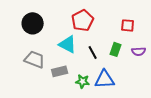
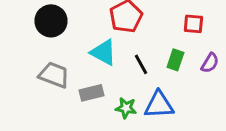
purple semicircle: (139, 51) -> (210, 63), turned -56

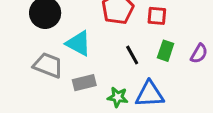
red square: (193, 24) -> (157, 16), moved
cyan triangle: (103, 52) -> (78, 43), moved

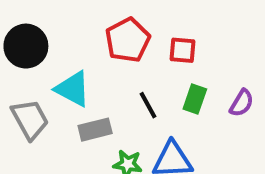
gray trapezoid: (48, 65) -> (30, 119), turned 40
gray rectangle: (84, 83) -> (95, 130), moved

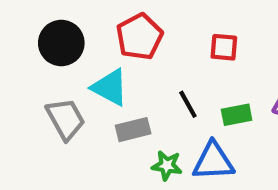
red pentagon: (128, 40) -> (139, 37), moved
green rectangle: (195, 99) -> (237, 115), moved, turned 60

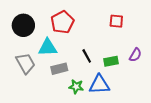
red square: (224, 47) -> (116, 21), moved
cyan triangle: (110, 87) -> (48, 48), turned -30

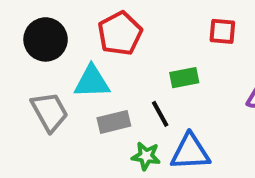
black line: (87, 56) -> (160, 114), moved
green rectangle: (111, 61) -> (184, 78), moved

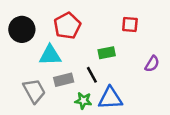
gray trapezoid: (50, 112) -> (34, 91), moved

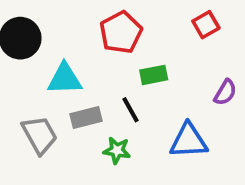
red square: (130, 24) -> (206, 25), moved, turned -35
red pentagon: (67, 26) -> (121, 32), moved
blue triangle: (110, 98) -> (189, 141), moved

